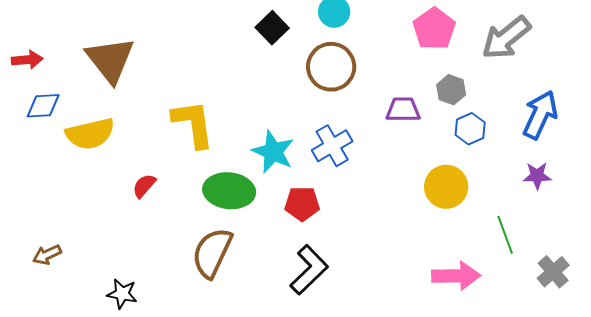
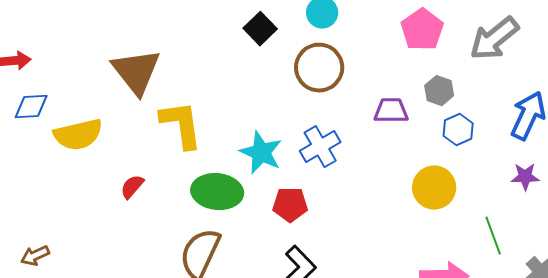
brown triangle: (110, 60) -> (136, 72), moved

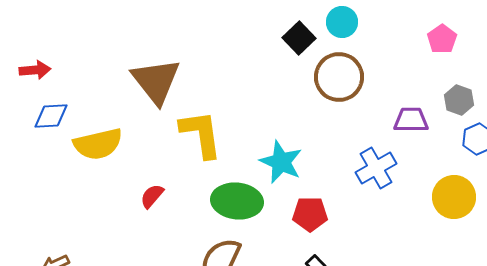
black square: (260, 29) -> (299, 38), moved
pink pentagon: (422, 30) -> (442, 39), size x0.7
blue cross: (320, 147) -> (376, 168), moved

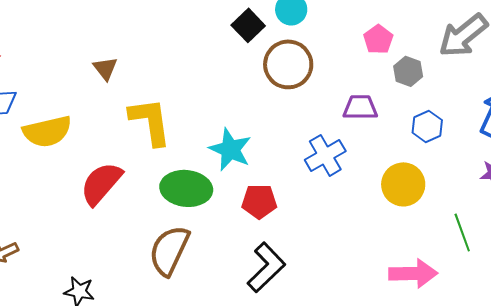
pink pentagon: (442, 39) -> (378, 39), moved
brown triangle: (156, 81) -> (105, 68), size x0.5
gray hexagon: (459, 100) -> (408, 71), moved
red semicircle: (152, 196) -> (101, 183), size x1.8

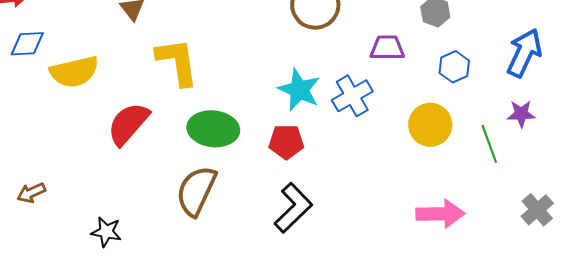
cyan star: (230, 149) -> (299, 90), moved
green line: (462, 232) -> (489, 144), moved

